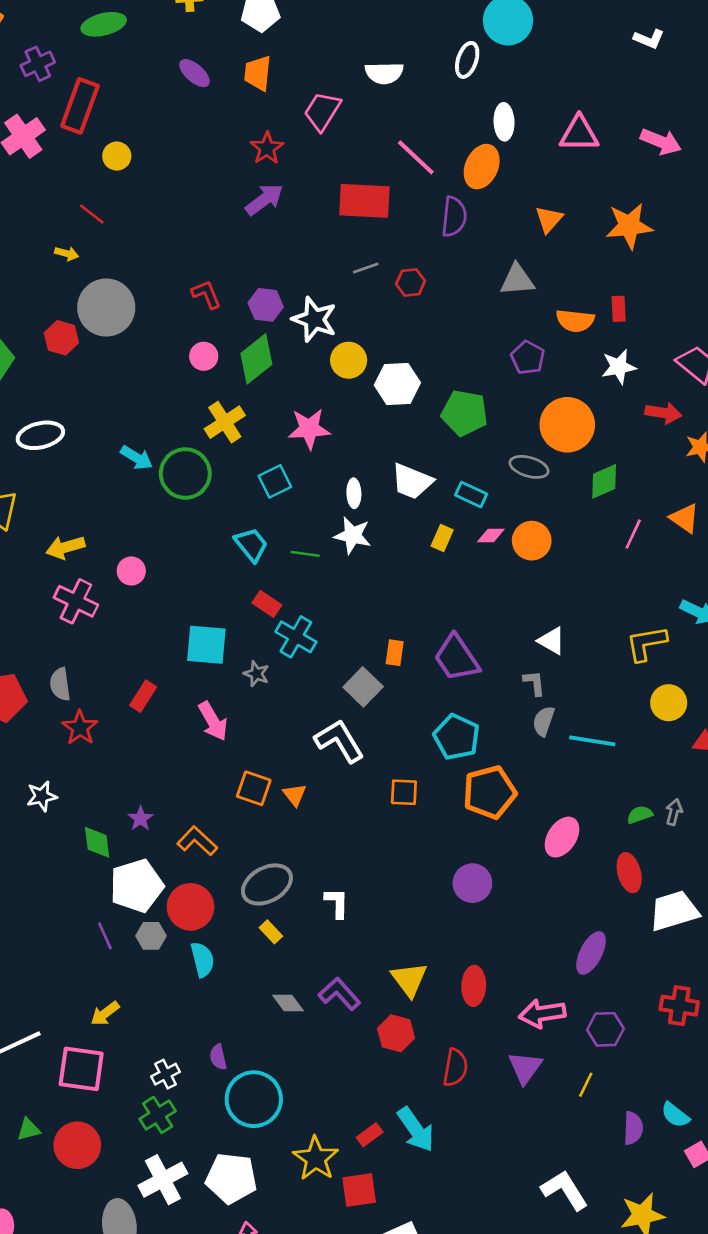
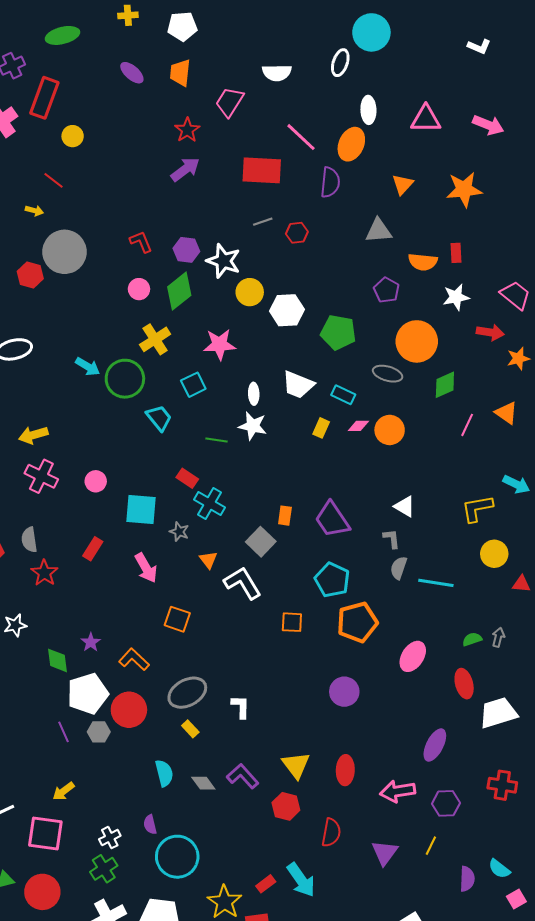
cyan trapezoid: (251, 545) -> (159, 418), moved
pink circle: (131, 571) -> (96, 481), moved
orange triangle: (295, 795) -> (208, 560), moved
cyan semicircle: (202, 960) -> (164, 773), moved
purple triangle: (525, 1068) -> (385, 853), moved

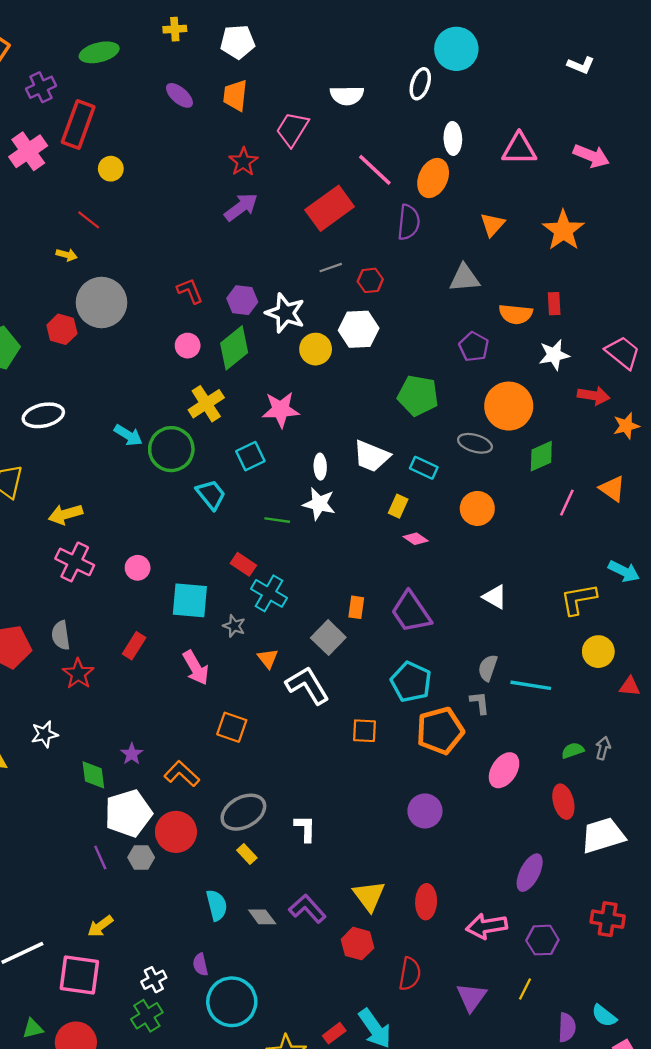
red rectangle: (262, 170) -> (330, 208), turned -39
orange star: (464, 189) -> (563, 230), turned -30
white hexagon: (287, 310) -> (359, 329), moved
pink diamond: (358, 426) -> (416, 539), moved, turned 35
gray L-shape: (392, 539) -> (480, 703), moved

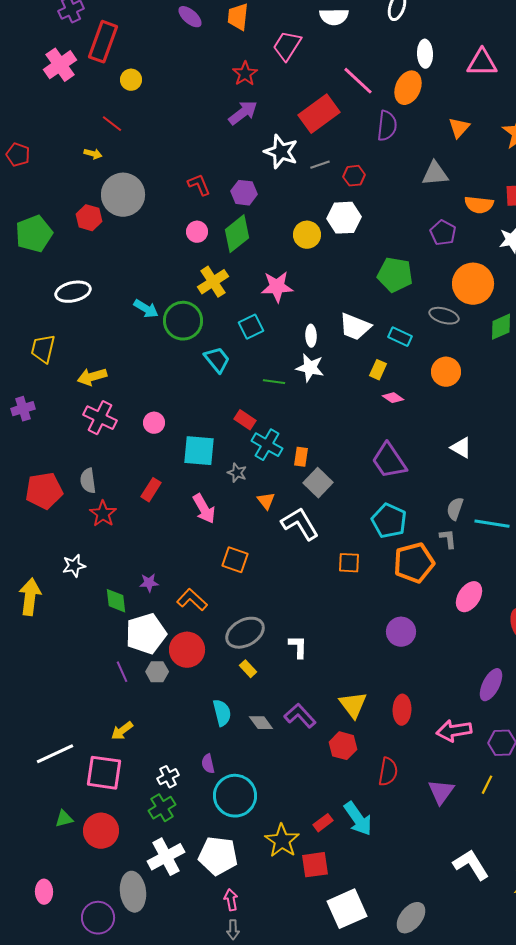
white star: (285, 313) -> (281, 152), moved
orange rectangle: (356, 607) -> (301, 457), moved
purple star: (132, 754) -> (149, 583), turned 30

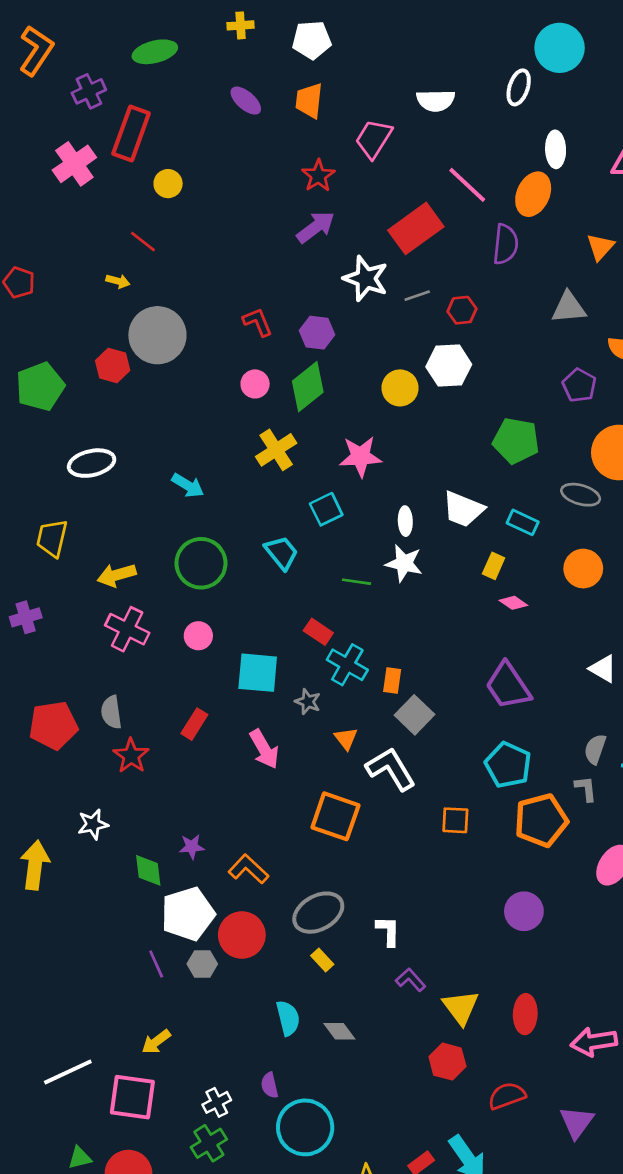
green circle: (183, 321) -> (201, 563), moved
orange square: (235, 560) -> (335, 816), moved, size x1.4
purple L-shape: (300, 716) -> (411, 980), moved, size x0.7
red semicircle: (388, 772) -> (507, 1096), turned -120

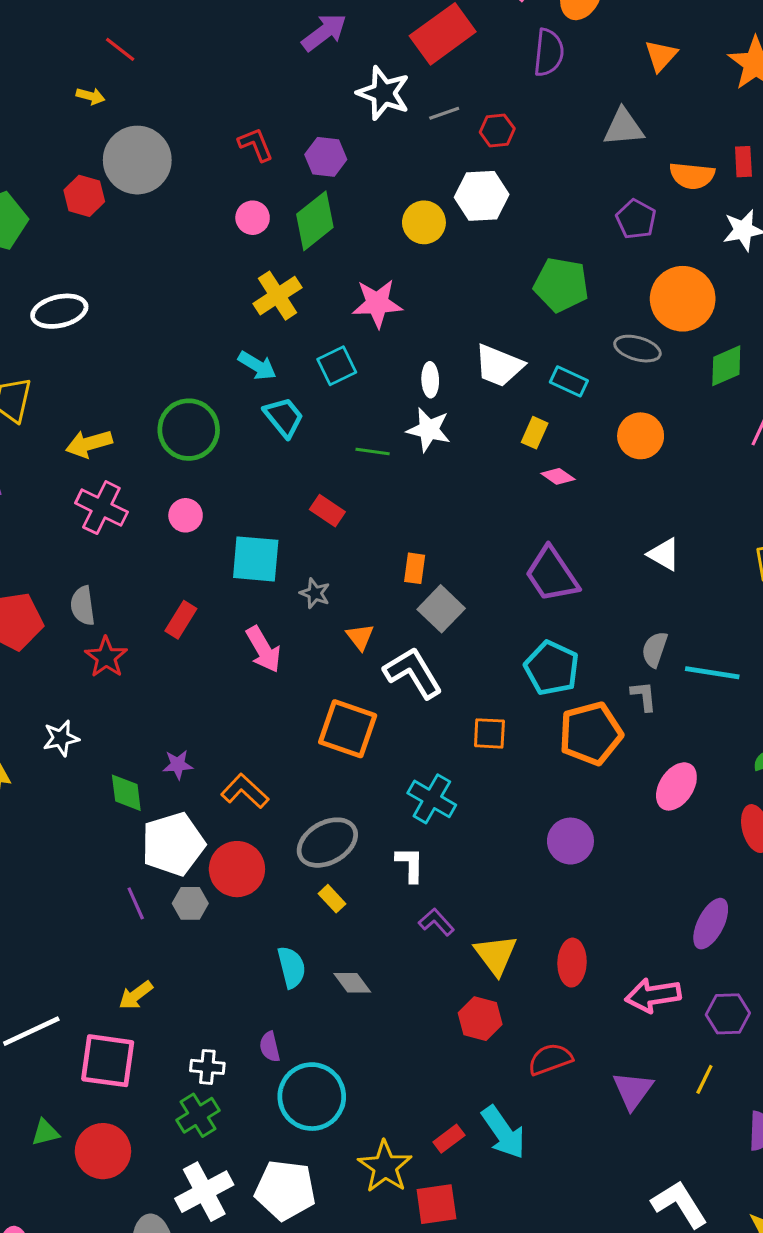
cyan arrow: (188, 485) -> (257, 366), moved
cyan cross: (347, 665) -> (432, 799), moved
white cross: (217, 1102) -> (207, 1067), turned 32

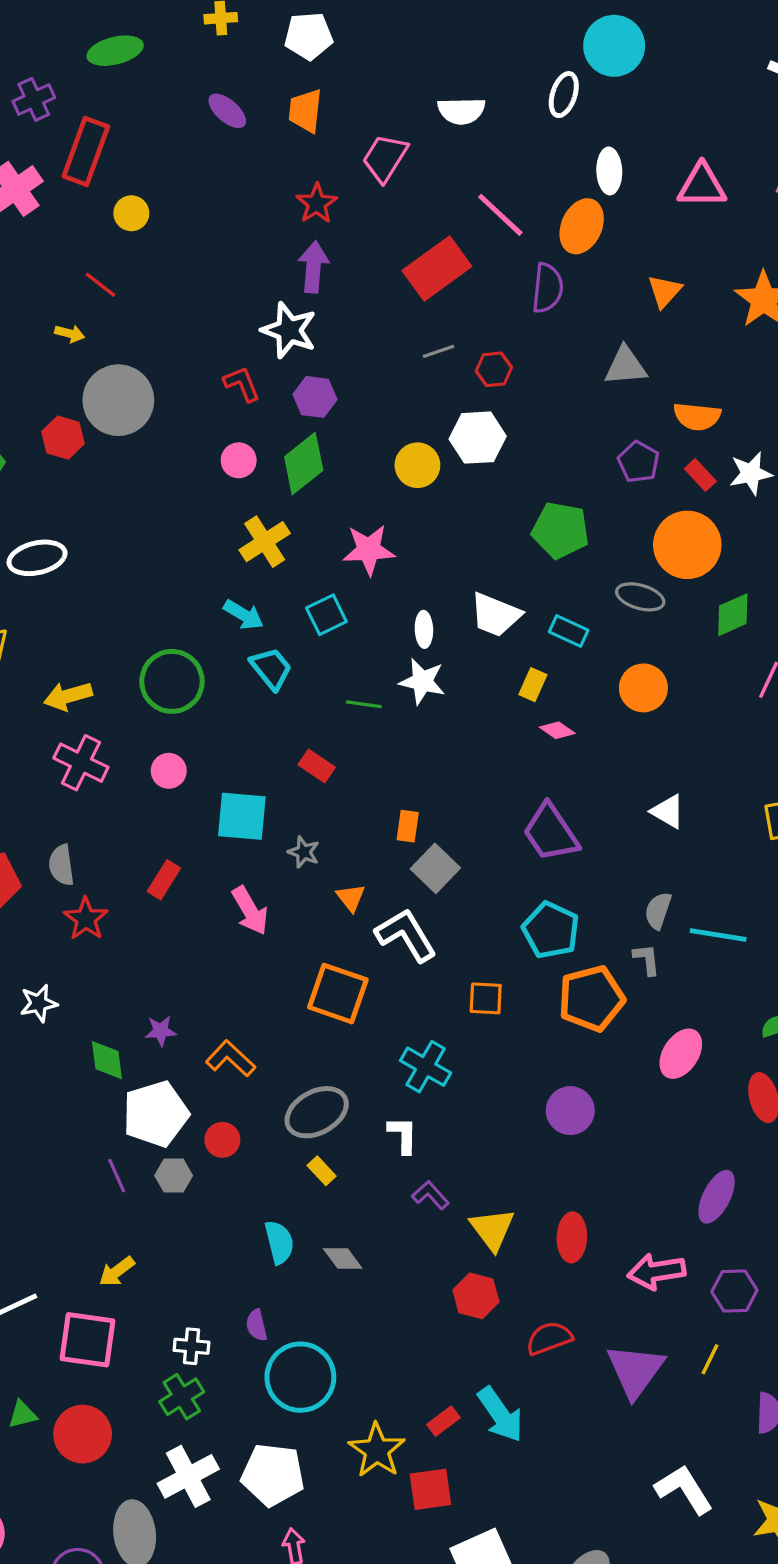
purple arrow: (324, 32) -> (313, 267), turned -48
white star: (383, 93) -> (289, 330), moved
red rectangle: (743, 162) -> (700, 475), moved, turned -40
red circle: (237, 869) -> (222, 1140), size x0.6
purple triangle: (633, 1090) -> (635, 1371), size x1.4

